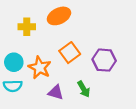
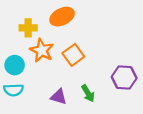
purple hexagon: (104, 60) -> (124, 78), moved
orange star: (40, 68) -> (42, 50), moved

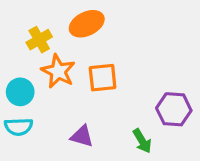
yellow cross: (28, 28) -> (39, 40), turned -30
orange square: (73, 55) -> (103, 78), turned 30
green arrow: (88, 93) -> (142, 141), moved

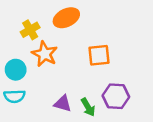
orange square: (103, 78) -> (99, 55), moved
purple hexagon: (174, 109) -> (116, 96), moved
green arrow: (142, 141) -> (88, 107), moved

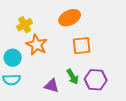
orange ellipse: (66, 18) -> (70, 18), moved
green arrow: (88, 107) -> (73, 77), moved

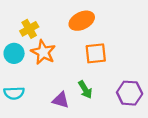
cyan circle: (13, 58) -> (14, 53), moved
purple hexagon: (96, 80) -> (130, 93), moved

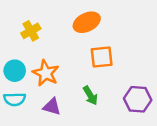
orange star: (43, 52) -> (46, 73), moved
cyan circle: (14, 53) -> (15, 71), moved
purple triangle: (61, 100) -> (52, 107), moved

